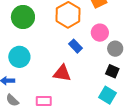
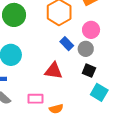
gray circle: (115, 49) -> (86, 49), moved
black square: (112, 71) -> (89, 71), moved

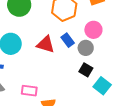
red triangle: (54, 71) -> (46, 44), moved
cyan square: (99, 92) -> (102, 86), moved

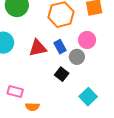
red triangle: (46, 44) -> (38, 48), turned -36
black square: (86, 70) -> (62, 74), moved

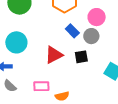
red triangle: (38, 48) -> (54, 55), moved
black square: (62, 74) -> (81, 57), turned -32

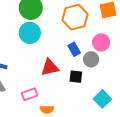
cyan circle: (16, 42) -> (30, 33), moved
pink rectangle: (41, 86) -> (30, 94), turned -35

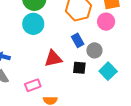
pink circle: (101, 42) -> (106, 22), moved
cyan square: (102, 99) -> (108, 71), moved

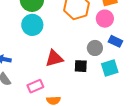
blue rectangle: (78, 40) -> (115, 41), moved, turned -32
cyan square: (108, 71) -> (110, 68), turned 30

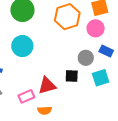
cyan circle: (32, 25) -> (22, 46), moved
red triangle: (54, 58) -> (47, 86), moved

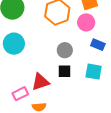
gray circle: (86, 58) -> (65, 50), moved
cyan square: (101, 78) -> (94, 72), turned 30

